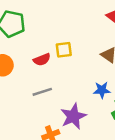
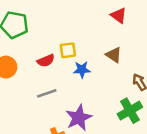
blue star: (102, 90) -> (82, 70), moved

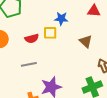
red triangle: (119, 15) -> (94, 11), turned -40
blue star: (82, 70) -> (61, 19), moved

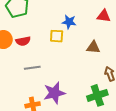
red semicircle: (32, 38) -> (23, 41), moved
brown triangle: (86, 41) -> (93, 47), turned -40

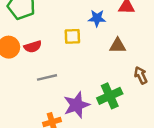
blue star: (69, 22) -> (97, 18), moved
green cross: (97, 95) -> (110, 96), moved

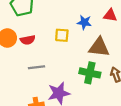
brown triangle: (118, 45) -> (99, 47), size x1.5
green cross: (110, 96) -> (90, 73), moved, turned 30

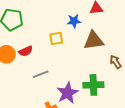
green cross: (90, 73) -> (93, 85), moved

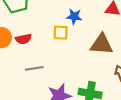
blue star: (74, 21) -> (74, 17), moved

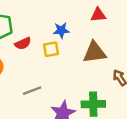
red semicircle: (24, 39) -> (23, 43), moved

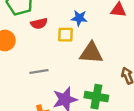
brown triangle: (95, 52) -> (91, 53), moved

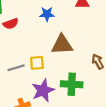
yellow square: (65, 35) -> (37, 63), moved

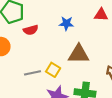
yellow square: (37, 63) -> (53, 70), turned 32

